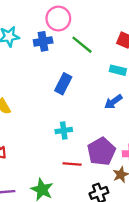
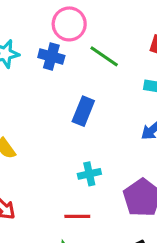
blue cross: (43, 41) -> (51, 57), turned 30
red line: (72, 164) -> (77, 216), moved

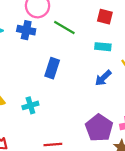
cyan cross: (89, 174) -> (30, 105), moved

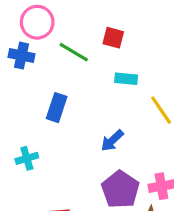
red square: (105, 17) -> (113, 38), moved
blue arrow: (103, 78) -> (112, 140), moved

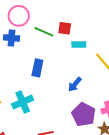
red square: (113, 38) -> (65, 28), moved
cyan cross: (27, 158) -> (23, 102), size x1.5

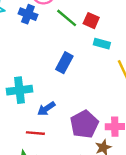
blue rectangle: (37, 68) -> (64, 63), moved
blue arrow: (75, 84) -> (46, 109), moved

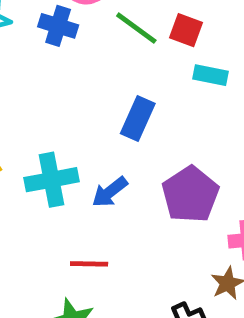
blue arrow: (46, 109) -> (110, 192), moved
purple pentagon: (84, 124) -> (190, 194), moved

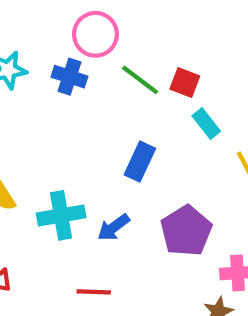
cyan rectangle: (210, 75) -> (206, 124), turned 40

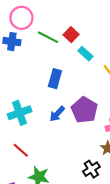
red square: (185, 83) -> (71, 35), turned 32
blue arrow: (114, 227) -> (57, 114), moved
red line: (94, 292) -> (21, 150), moved, turned 49

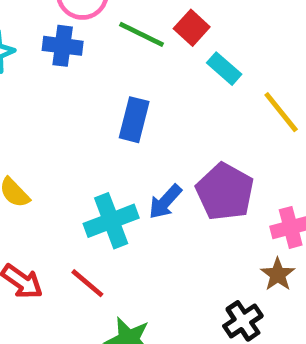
blue rectangle: (55, 79) -> (134, 120), moved
cyan cross: (20, 113) -> (111, 221), moved

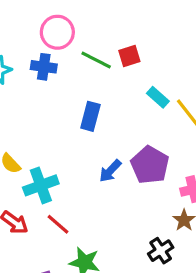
red square: (192, 28) -> (129, 56), turned 30
cyan rectangle: (224, 69) -> (158, 97), moved
cyan cross: (111, 221) -> (41, 185), moved

